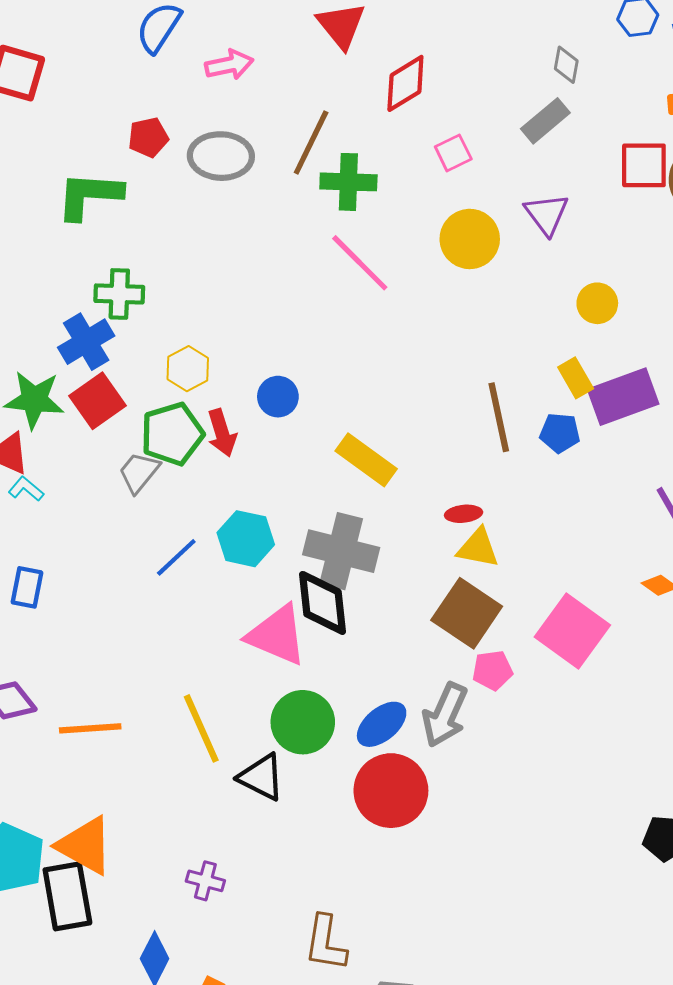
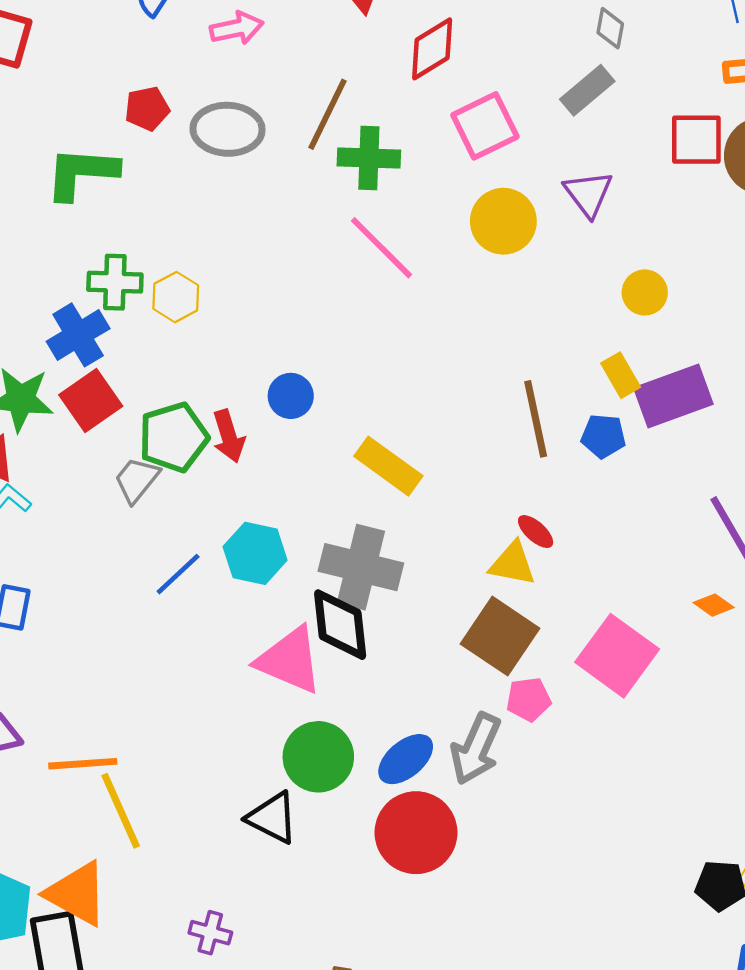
pink square: (453, 153) -> (485, 126), size x1.6
yellow hexagon: (188, 369) -> (176, 297), moved
red ellipse: (464, 514) -> (536, 532), moved, turned 48
yellow line: (201, 728) -> (121, 811), moved

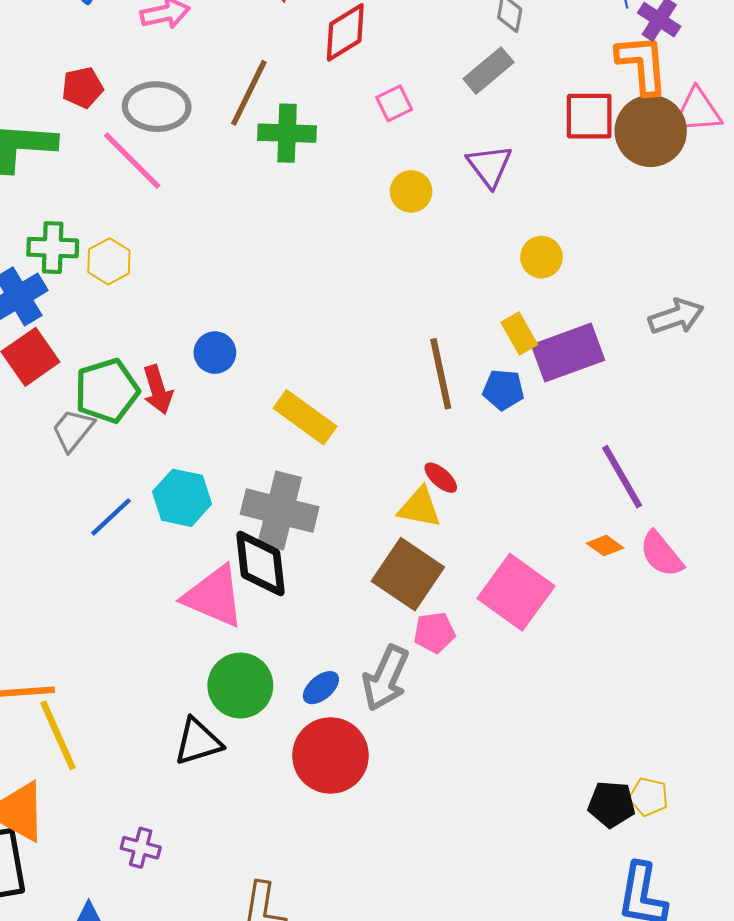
pink square: (485, 126) -> (394, 103), size x0.6
yellow circle: (503, 221) -> (411, 191), size x0.7
pink line: (382, 248) -> (132, 161), moved
blue ellipse: (406, 759) -> (321, 688), size x0.7
black triangle: (272, 818) -> (198, 742), turned -44

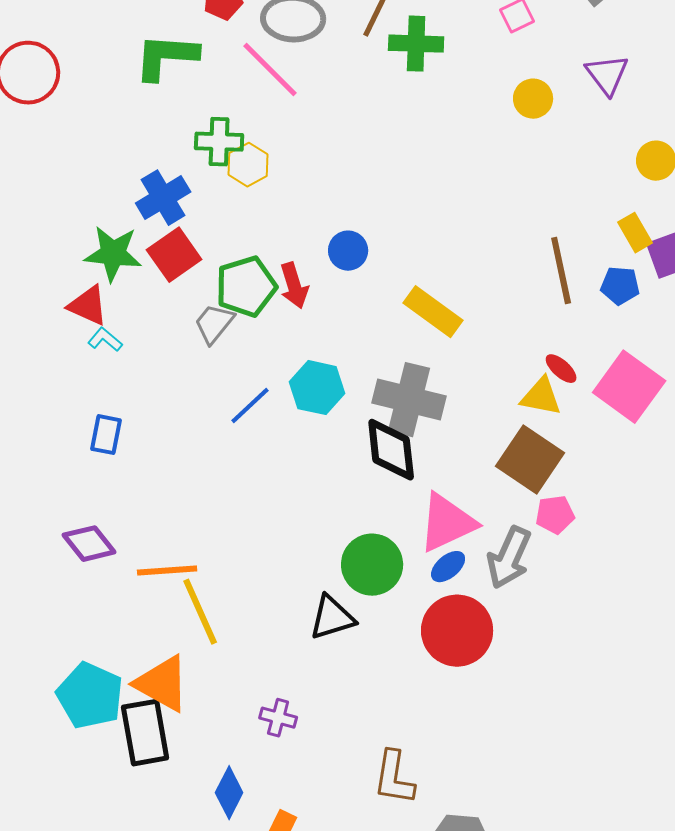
green cross: (53, 248) -> (219, 142), moved
pink square: (516, 592) -> (629, 387), moved
pink triangle: (214, 596) -> (447, 523), moved, turned -48

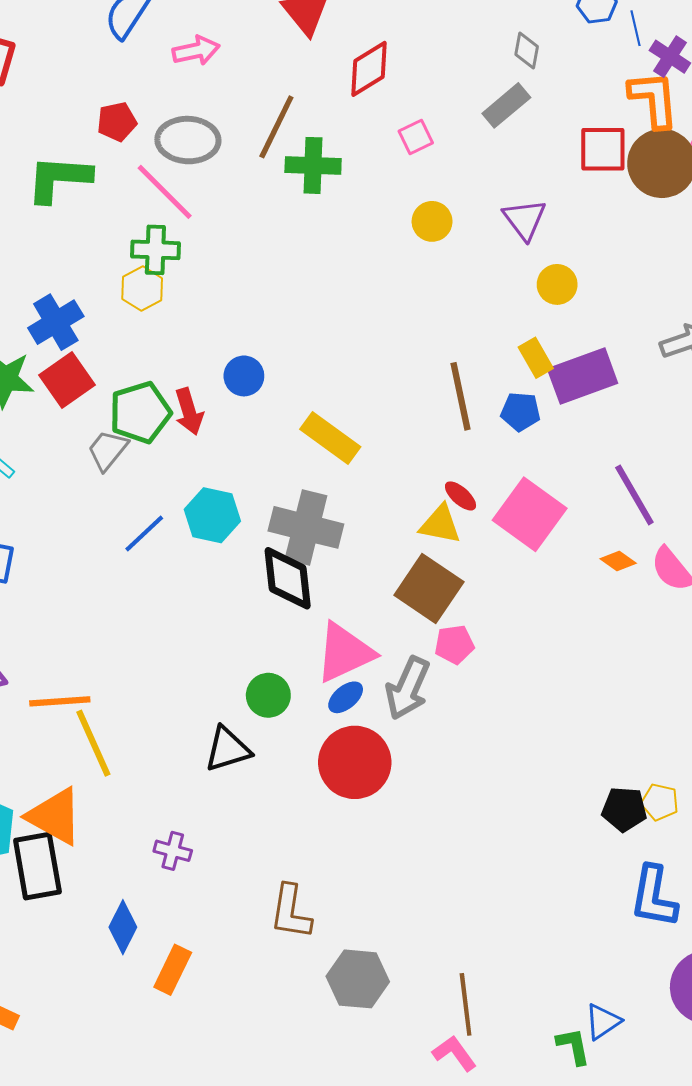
purple triangle: (607, 75) -> (525, 219), moved
green cross: (219, 142) -> (155, 250), moved
green circle: (372, 565) -> (268, 695), size x0.7

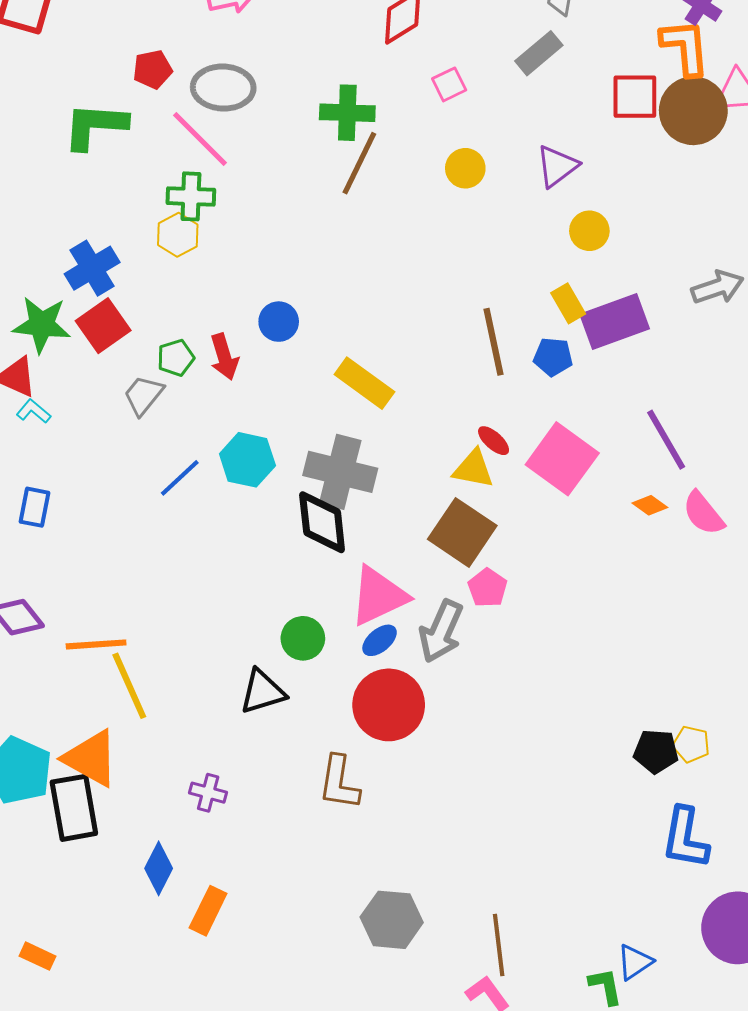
brown line: (276, 127) -> (359, 163), moved
purple triangle: (525, 219) -> (557, 166), turned 30
green pentagon: (140, 413) -> (176, 358), size x0.6
pink pentagon: (454, 644) -> (487, 588), turned -30
brown L-shape: (291, 912) -> (339, 783), moved

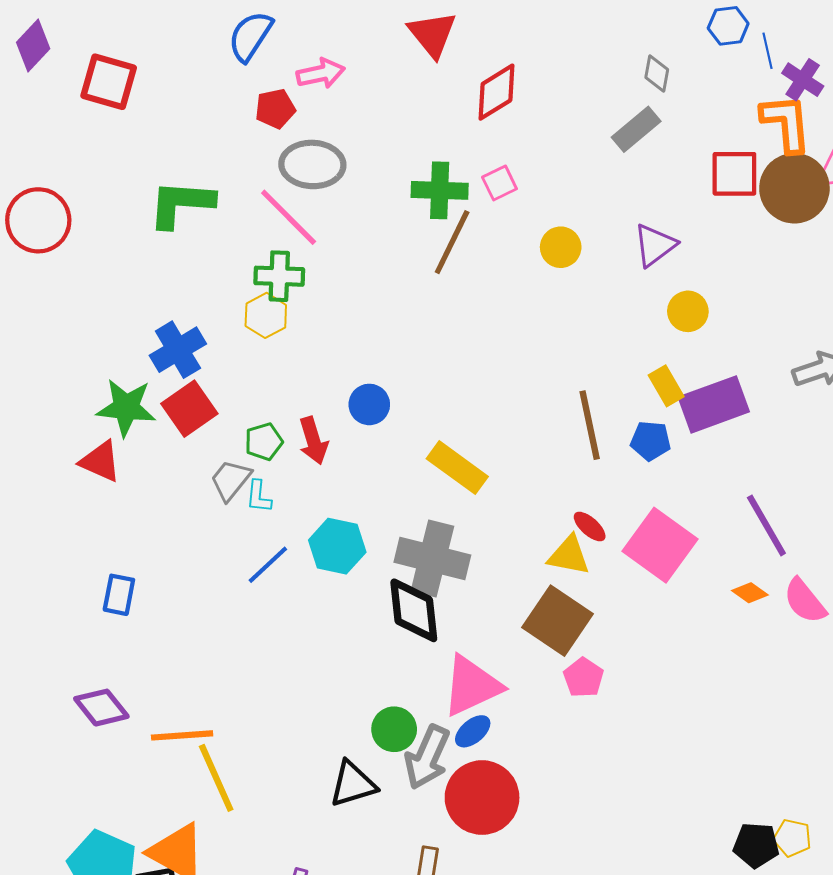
red pentagon: (153, 69) -> (275, 109), moved
pink square: (449, 84) -> (500, 183), moved
cyan L-shape: (34, 411) -> (259, 497), moved, turned -124
gray arrow: (441, 631) -> (427, 757), moved

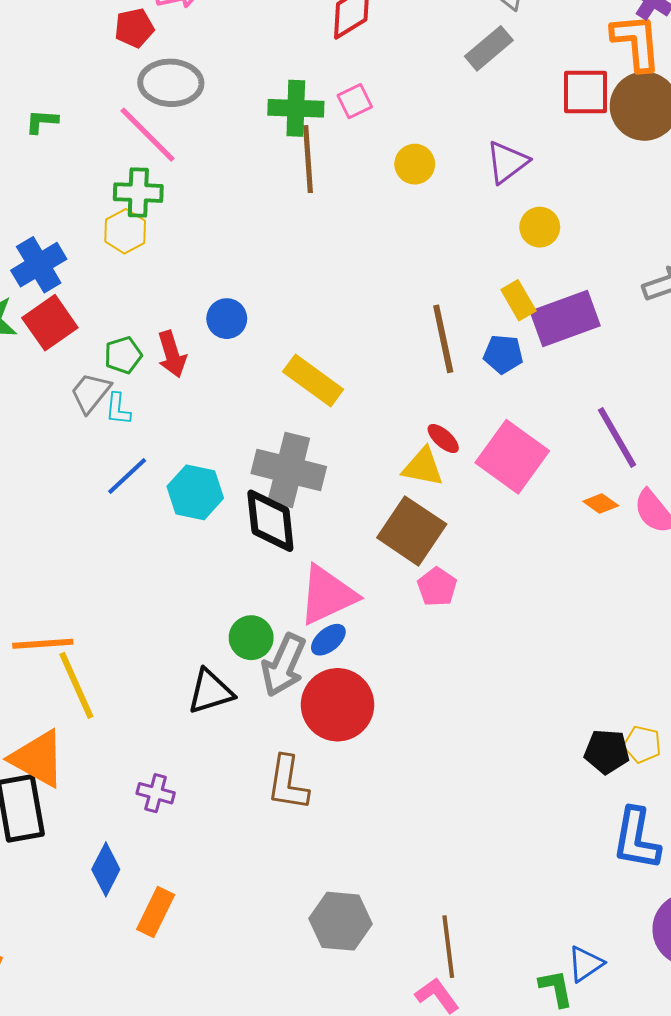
green L-shape: (181, 204) -> (42, 121), size x0.5
brown line: (452, 242) -> (308, 159), turned -30
cyan hexagon: (337, 546) -> (195, 492), moved

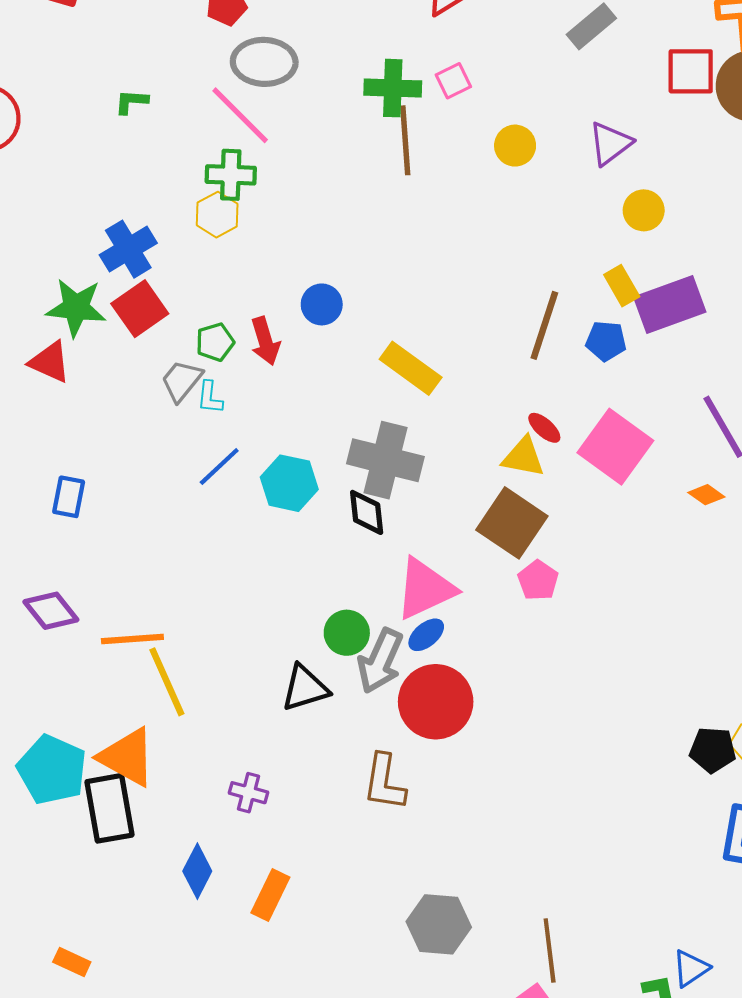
brown line: (443, 339) -> (544, 325), turned 30
black diamond: (270, 521) -> (367, 512), size x0.7
orange rectangle: (156, 912) -> (270, 895), moved

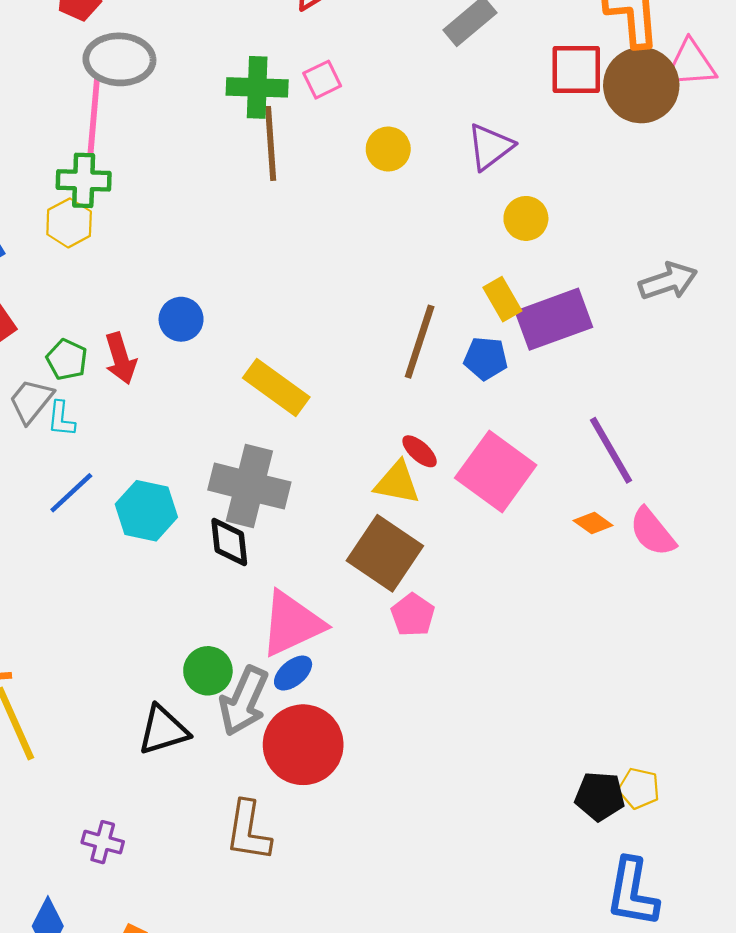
pink line: (240, 115) -> (94, 117), turned 50
green pentagon: (215, 342) -> (67, 360), turned -30

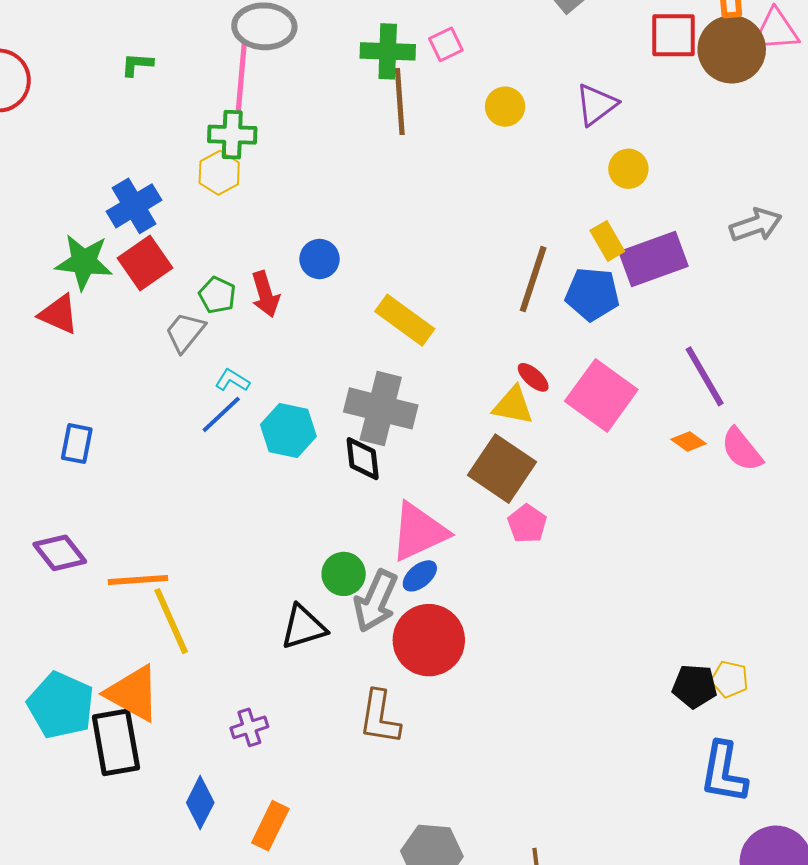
blue pentagon: (486, 358) -> (592, 294), size x1.4
cyan L-shape: (61, 419) -> (232, 380), moved, turned 116
purple cross: (103, 842) -> (249, 727), turned -33

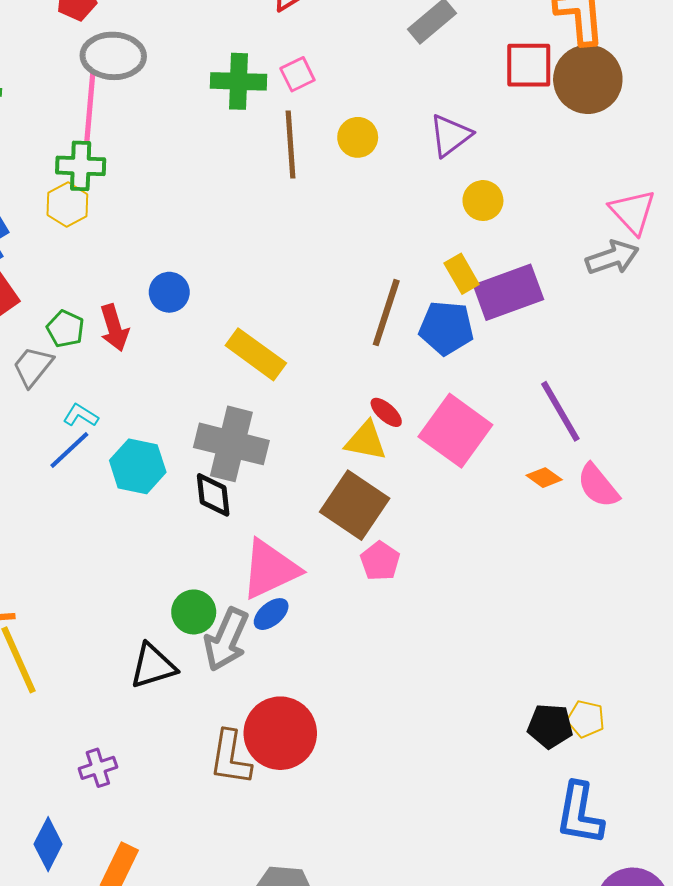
pink triangle: (776, 30) -> (633, 212), moved, turned 51
brown line: (400, 102) -> (290, 144), moved
red circle: (429, 640) -> (280, 733), moved

